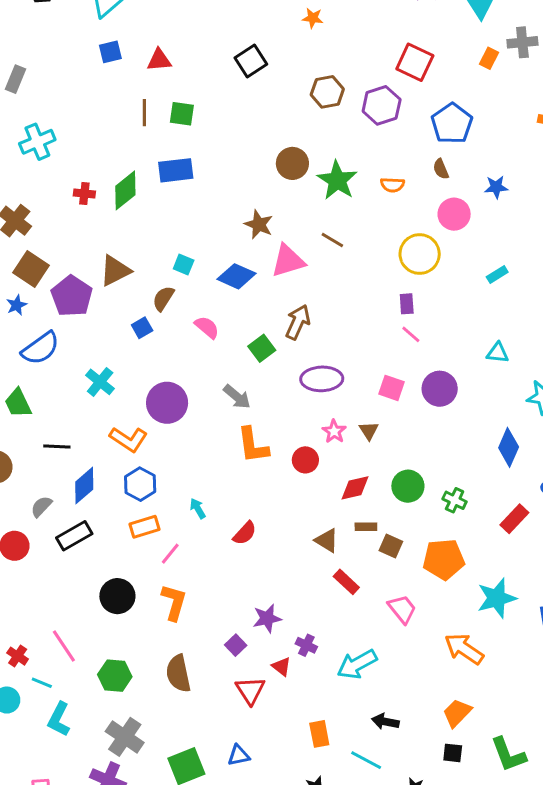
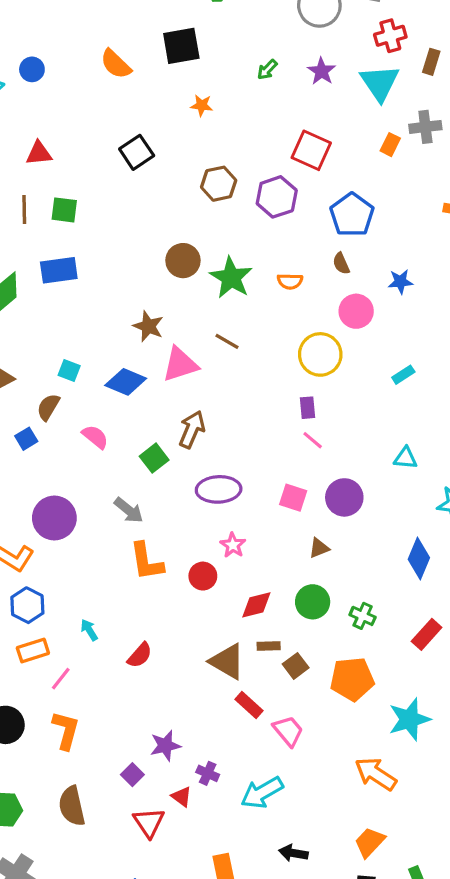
brown triangle: (369, 431) -> (319, 548), moved, turned 42
brown triangle: (327, 541) -> (227, 661), size x1.4
brown square: (391, 546) -> (296, 666), turned 30
pink trapezoid: (402, 609) -> (288, 731), moved

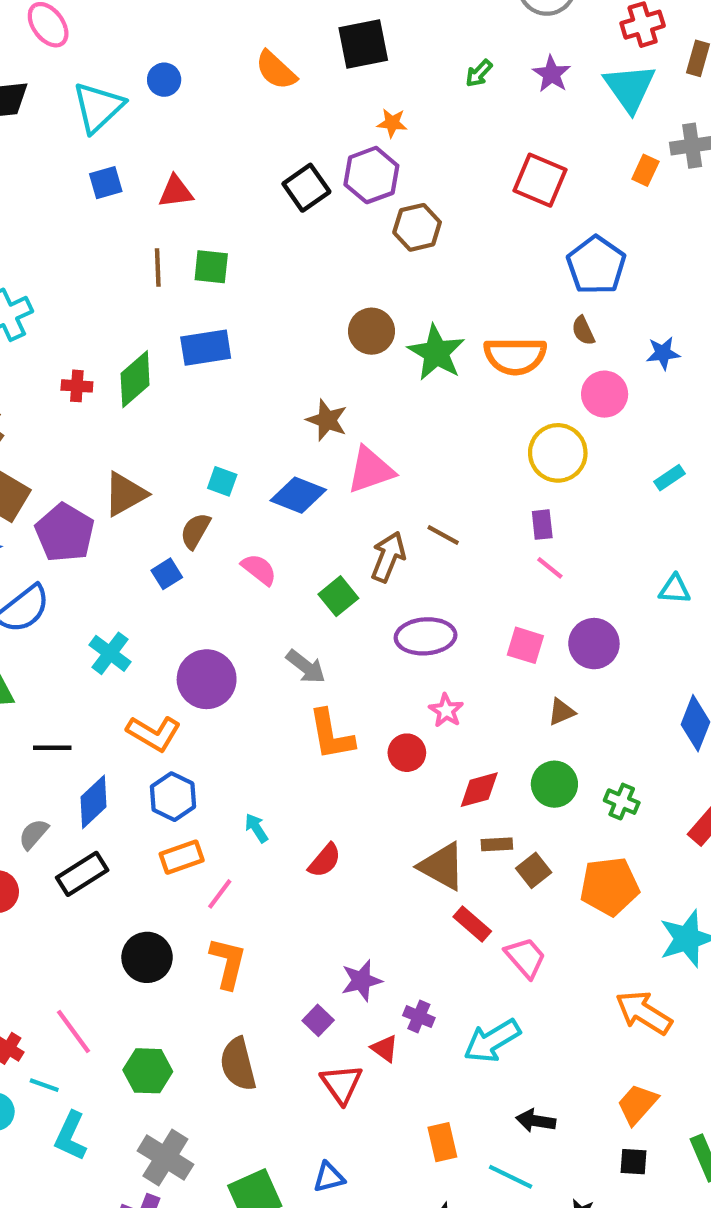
purple hexagon: (277, 197) -> (371, 175), moved
orange semicircle: (290, 281) -> (515, 356), size x1.8
brown line: (227, 341) -> (443, 535), moved

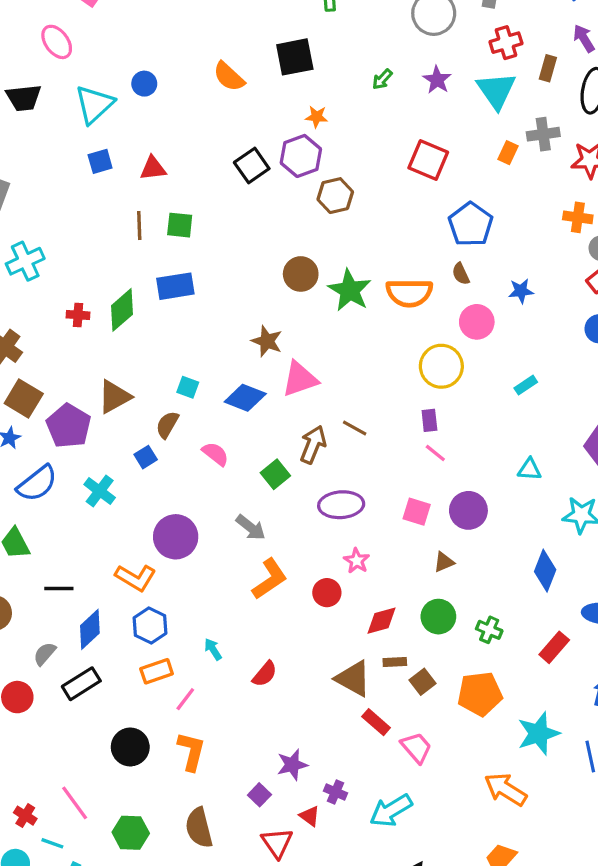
cyan cross: (110, 653) -> (100, 491), moved
orange L-shape: (331, 735) -> (270, 579), turned -114

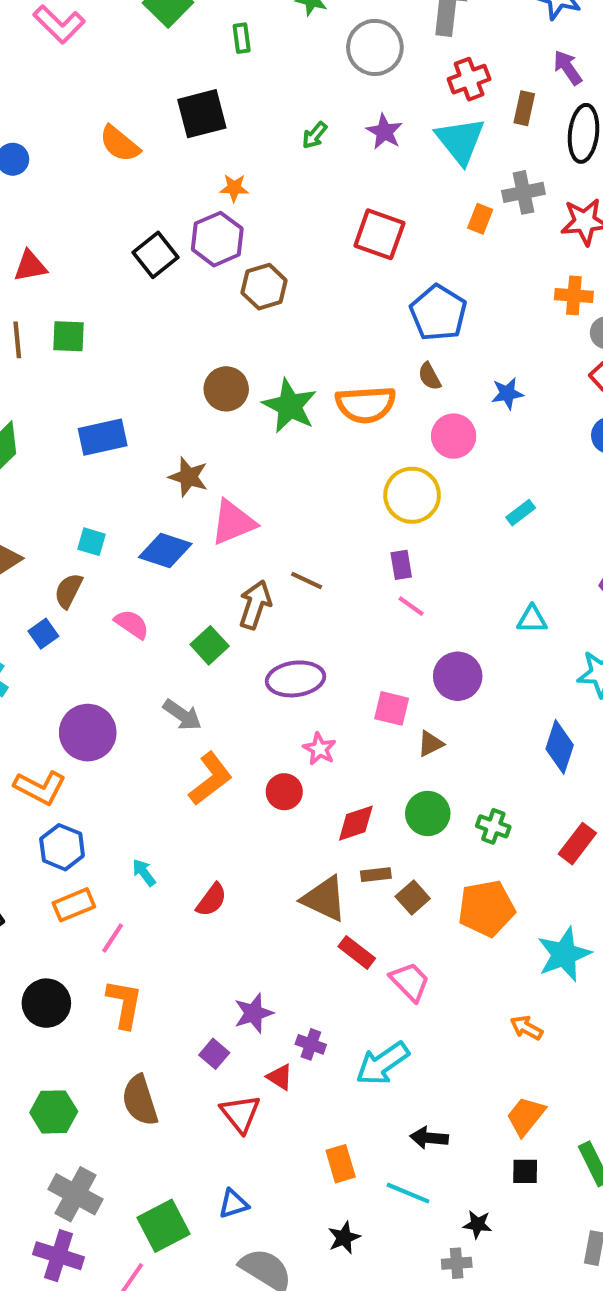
blue rectangle: (175, 286) -> (103, 437), moved
pink square: (417, 512) -> (392, 708), moved
orange arrow: (506, 789) -> (526, 1028), size x0.6

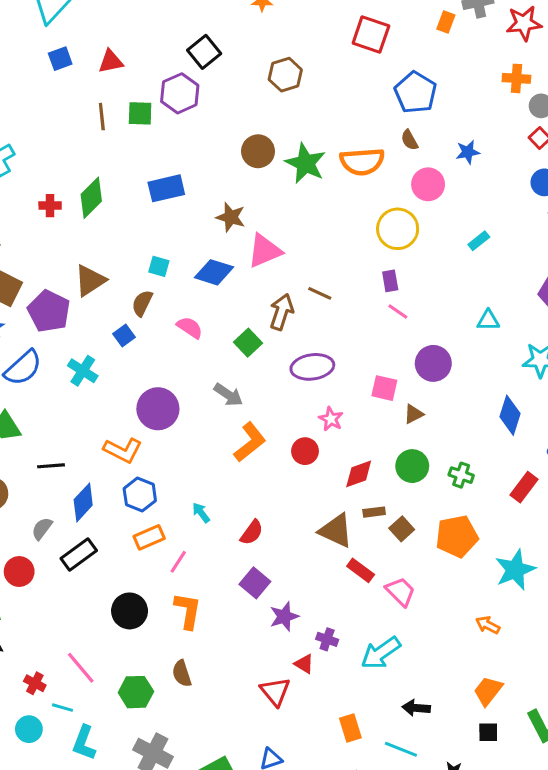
purple hexagon: (217, 239) -> (180, 93), moved
purple square: (214, 1054) -> (255, 583), moved, size x1.4
brown semicircle: (140, 1100) -> (182, 674), moved, size x0.7

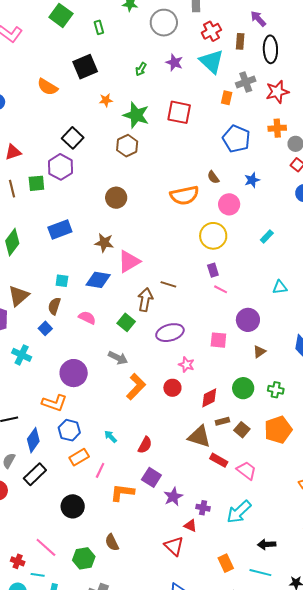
blue pentagon: (415, 93) -> (236, 139), moved
green star: (306, 163) -> (136, 115), moved
brown triangle: (414, 414) -> (259, 352), moved
orange L-shape: (188, 611) -> (122, 493), moved, turned -85

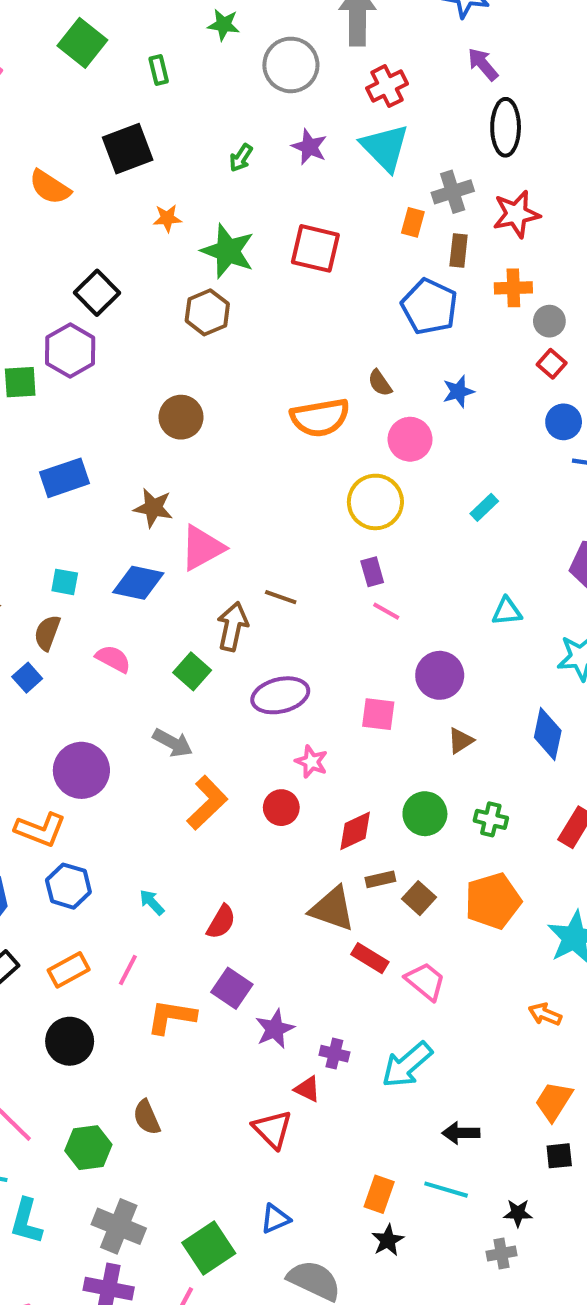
brown rectangle: (240, 41) -> (459, 250), moved
orange rectangle: (79, 457) -> (69, 970), moved
orange rectangle: (226, 563) -> (379, 1194), moved, turned 42

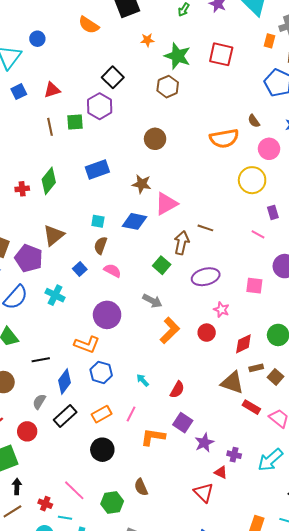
purple rectangle: (372, 572) -> (273, 212), moved
brown semicircle: (47, 633) -> (101, 245), moved
pink semicircle: (113, 659) -> (112, 271), moved

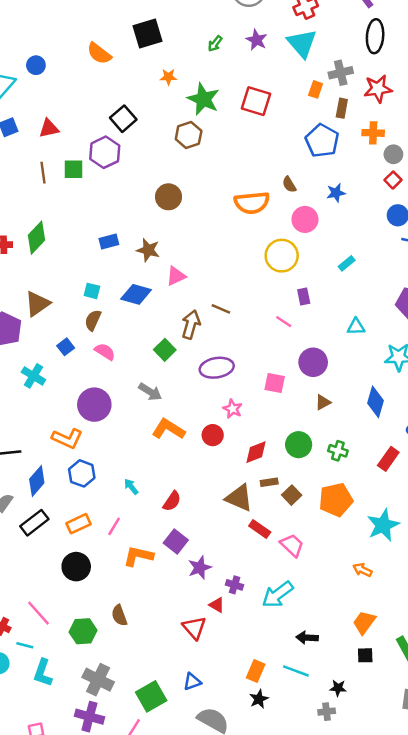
blue rectangle: (97, 169) -> (109, 241), moved, size x0.7
pink triangle: (166, 204) -> (176, 276), size x0.7
orange L-shape: (170, 330) -> (168, 429), turned -108

